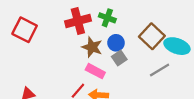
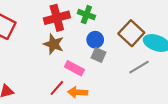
brown star: (92, 47) -> (54, 44), moved
gray square: (119, 58) -> (98, 55), turned -32

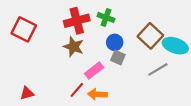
pink rectangle: (74, 68) -> (94, 70), turned -66

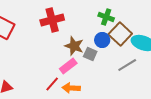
green cross: (106, 17) -> (106, 17), moved
blue circle: (115, 42) -> (102, 40), moved
brown star: (74, 47) -> (74, 46), moved

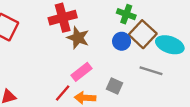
brown star: (74, 46) -> (78, 38), moved
gray square: (90, 54) -> (114, 86), moved
gray line: (127, 65) -> (151, 71), turned 48

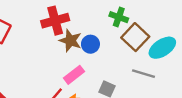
blue circle: (122, 41) -> (90, 44), moved
cyan ellipse: (170, 45) -> (162, 48), turned -52

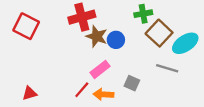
green cross: (119, 17) -> (143, 14), turned -30

